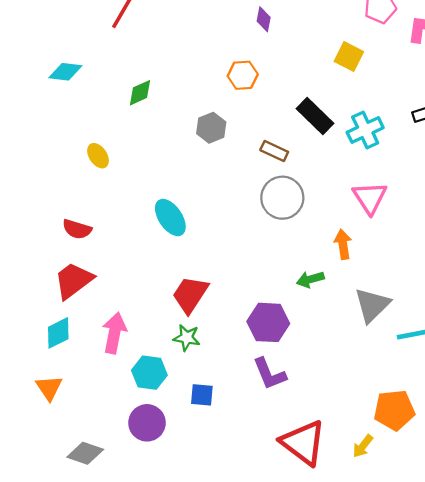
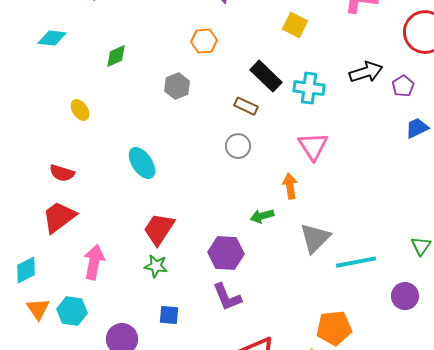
cyan cross: (365, 130) -> (309, 88), turned 32
brown rectangle: (274, 151) -> (246, 106), moved
gray circle: (282, 198) -> (238, 146), size x0.7
cyan diamond: (58, 333) -> (26, 270), moved
cyan hexagon: (149, 373) -> (72, 311), moved

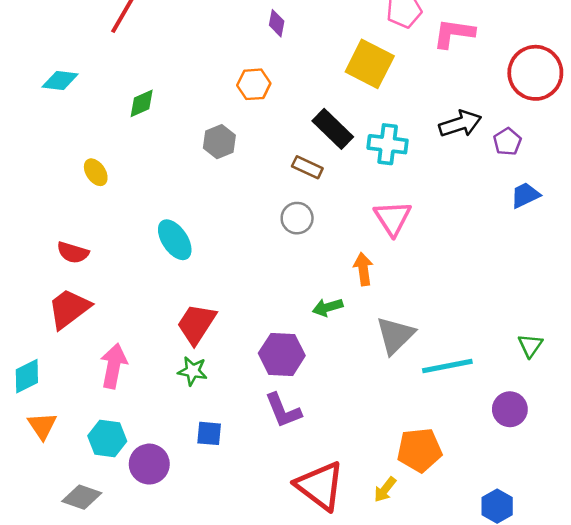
yellow square: (295, 25) -> (370, 64), size x1.5
cyan hexagon: (72, 311) -> (107, 439), moved

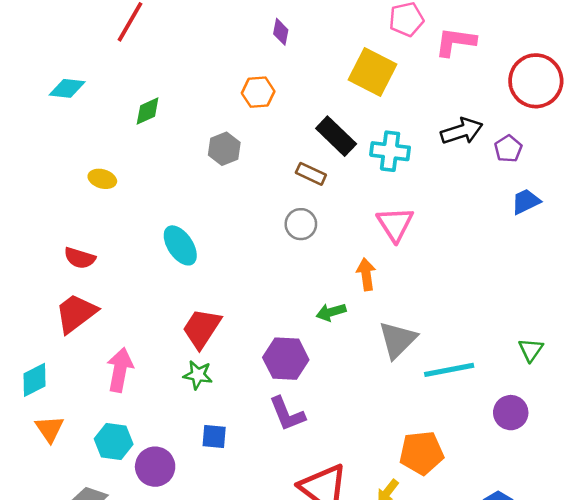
yellow ellipse: (96, 172) -> (102, 179), turned -40

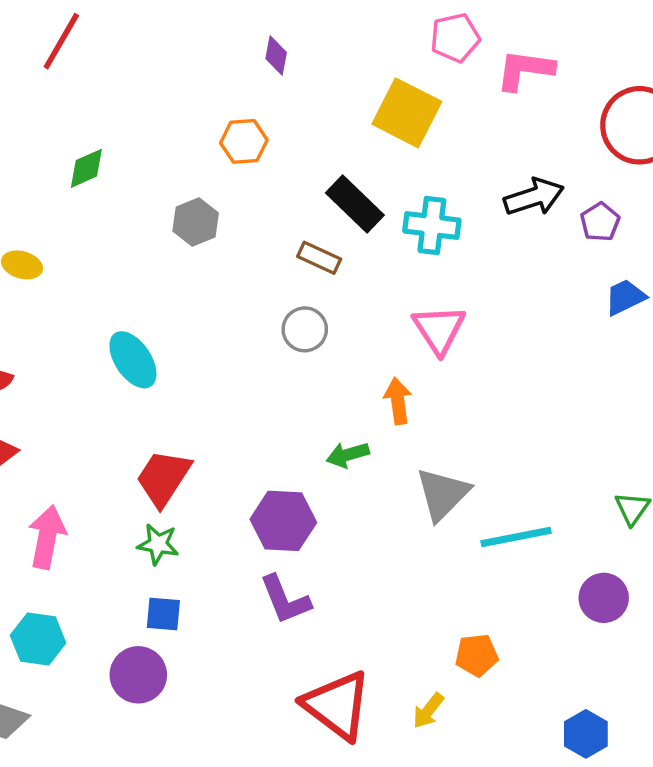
blue square: (214, 436) -> (163, 614), moved
orange pentagon: (421, 453) -> (477, 655), size x0.7
purple circle: (155, 467) -> (138, 675), moved

